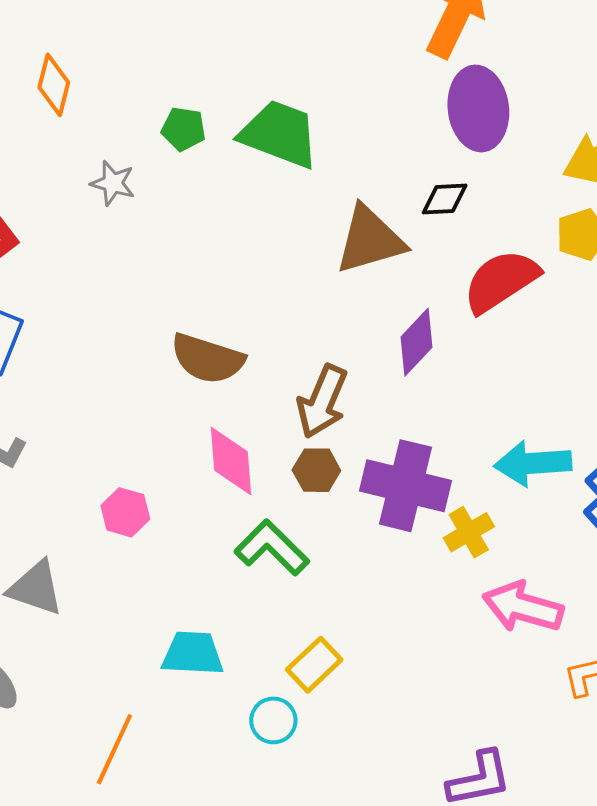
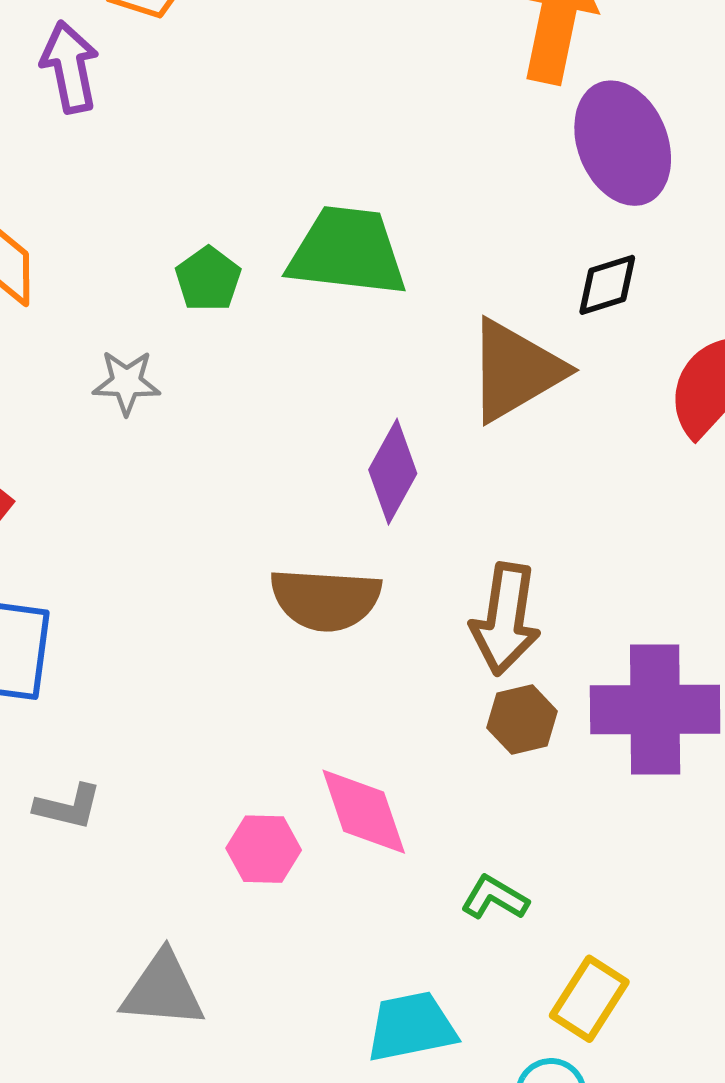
green pentagon: (184, 129) -> (208, 279), turned -30
purple diamond: (417, 342) -> (393, 472), moved
pink diamond: (231, 461) -> (364, 812), moved
green L-shape: (272, 548) -> (495, 898), moved, size x0.6

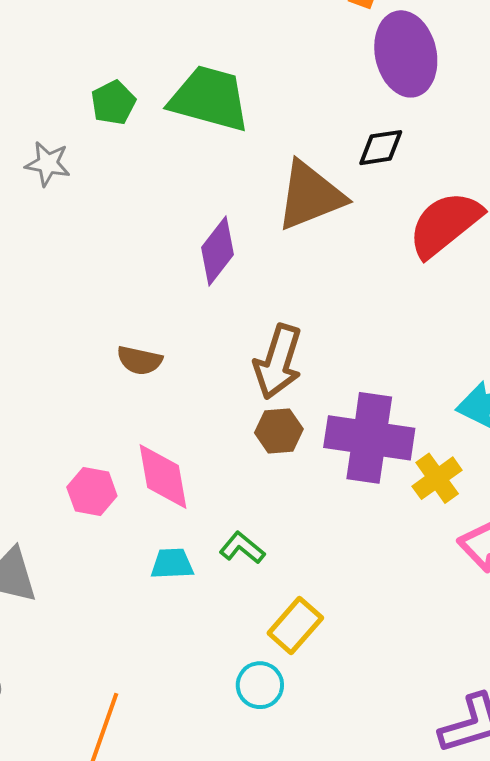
brown semicircle: (326, 599) -> (139, 360), moved, size x0.6
cyan trapezoid: (411, 1027) -> (172, 564), moved, size x0.7

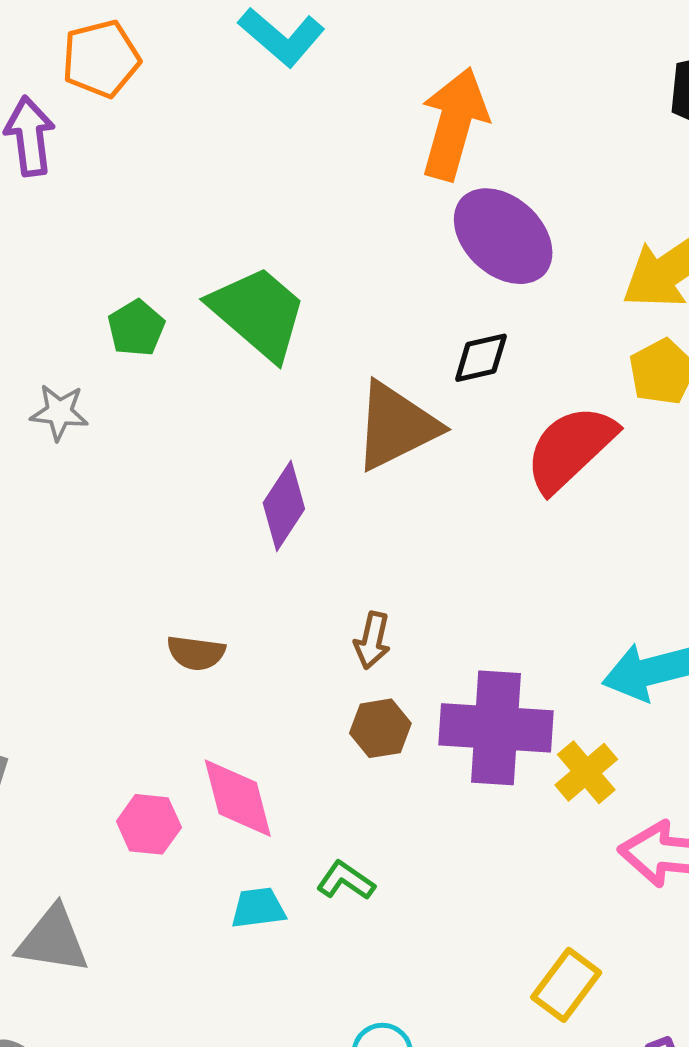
purple ellipse: (406, 54) -> (503, 236), turned -30
green trapezoid: (210, 99) -> (258, 313), turned 30
brown arrow: (278, 362) -> (372, 640), size x0.6
yellow rectangle: (295, 625) -> (566, 985), moved

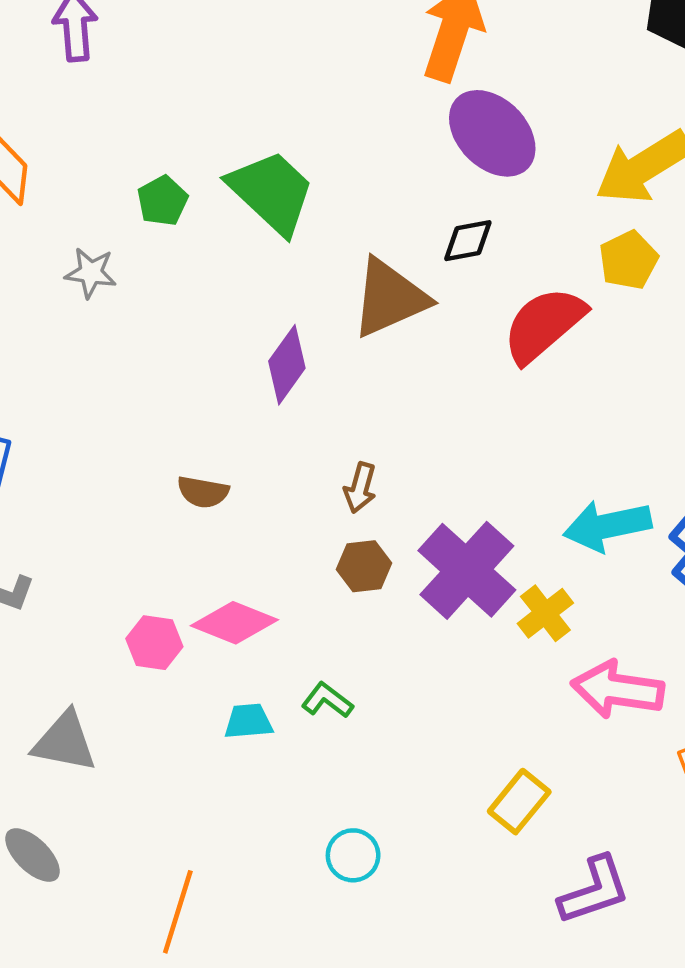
purple cross: (496, 728) -> (467, 570), turned 36
pink diamond: (238, 798) -> (234, 623), turned -56

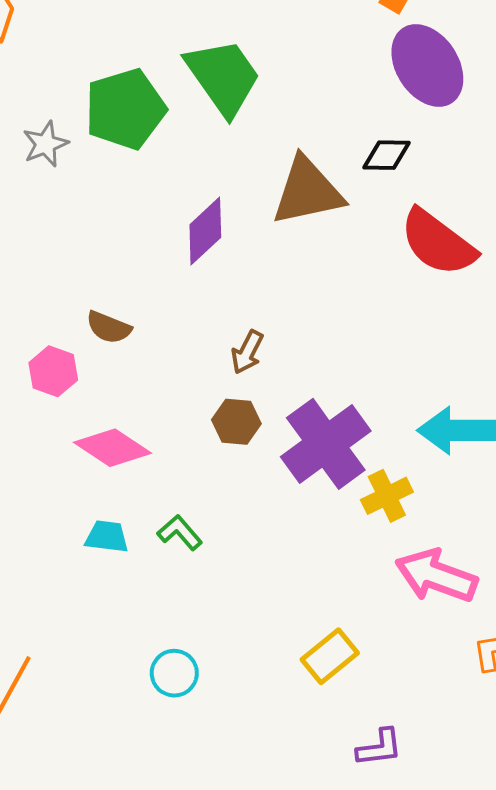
green pentagon: (162, 201) -> (125, 109), moved, size x1.8
gray star: (91, 273) -> (45, 144), moved, turned 30
red semicircle: (544, 325) -> (438, 243), turned -114
pink hexagon: (154, 643) -> (53, 371), moved
purple L-shape: (594, 890) -> (379, 748), size x0.7

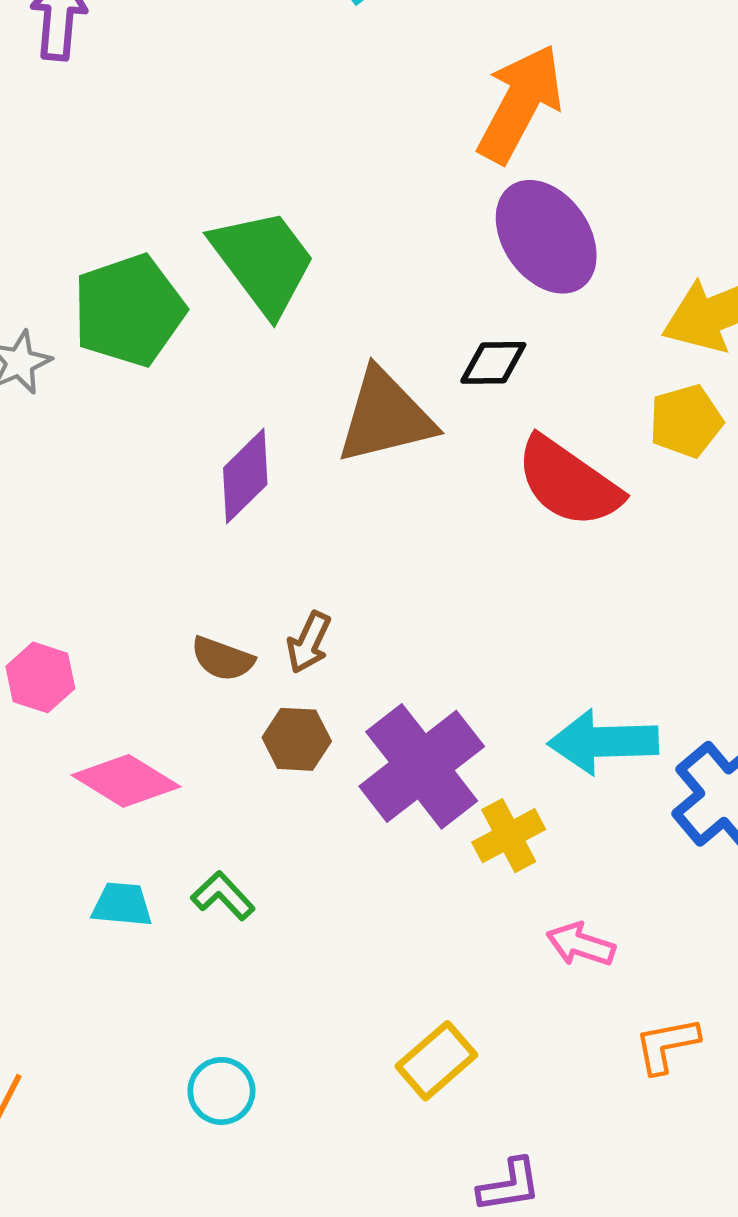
brown semicircle: (109, 327) -> (222, 659), moved
pink arrow: (436, 576) -> (581, 945), size x0.6

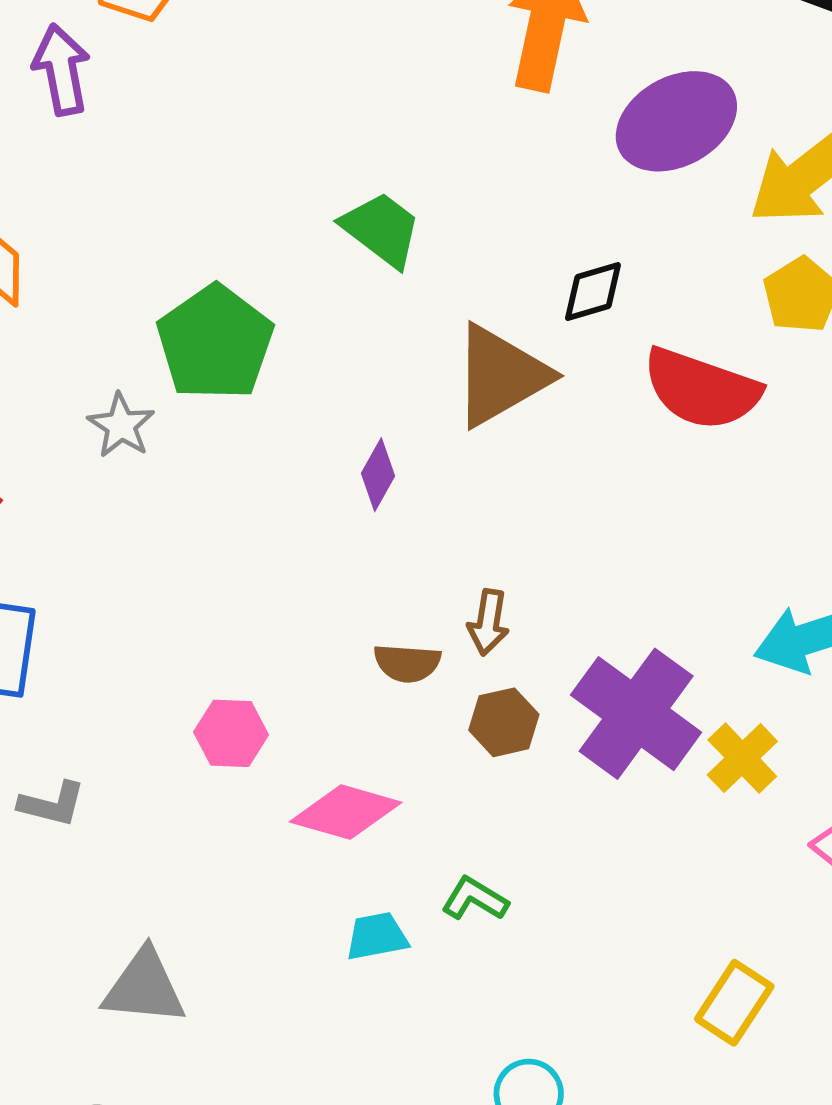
purple ellipse: (546, 237) -> (676, 121), moved, turned -68
green trapezoid: (263, 261) -> (382, 229), moved, size x0.7
purple diamond: (245, 476) -> (378, 475), size x0.7

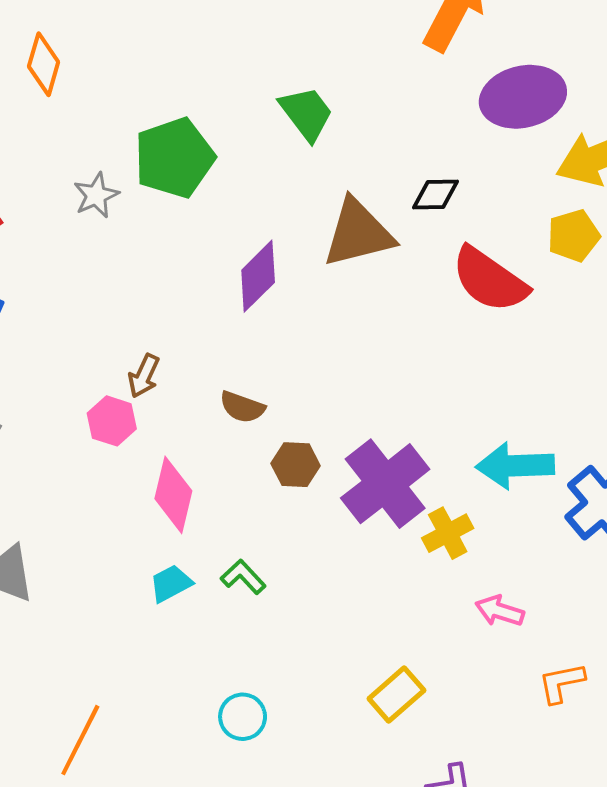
purple diamond: (378, 475) -> (258, 276), size x1.5
brown arrow: (488, 622) -> (144, 376), moved
pink diamond: (346, 812) -> (173, 495), turned 72
cyan trapezoid: (377, 936) -> (171, 583), turned -33

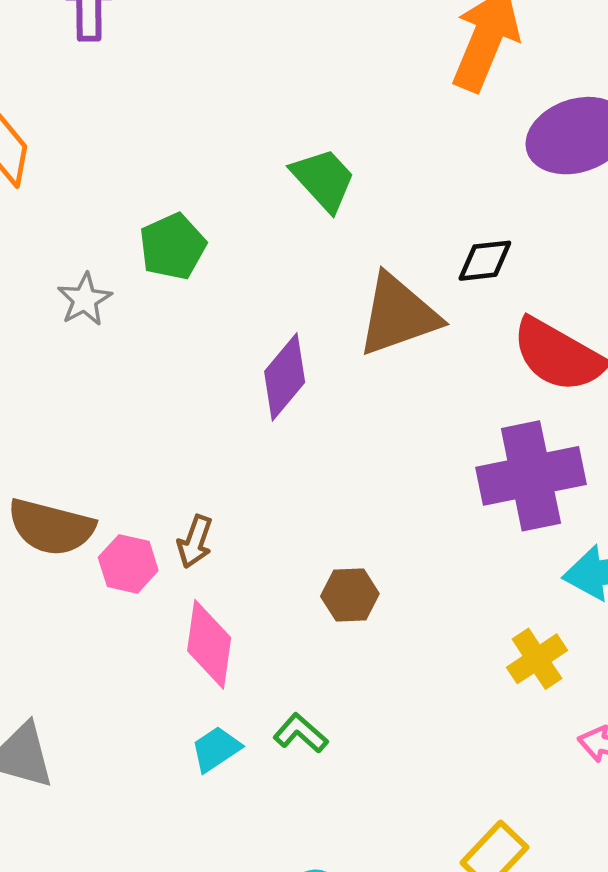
green pentagon: (174, 158) -> (173, 246), size x0.7
brown arrow: (144, 376) -> (195, 542), moved
brown semicircle: (242, 407) -> (51, 527), moved, size x1.6
purple cross: (385, 484) -> (531, 476), moved, turned 32

